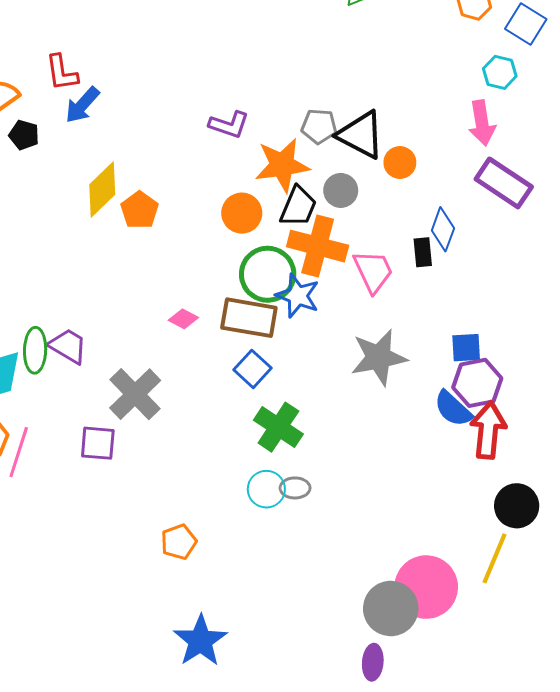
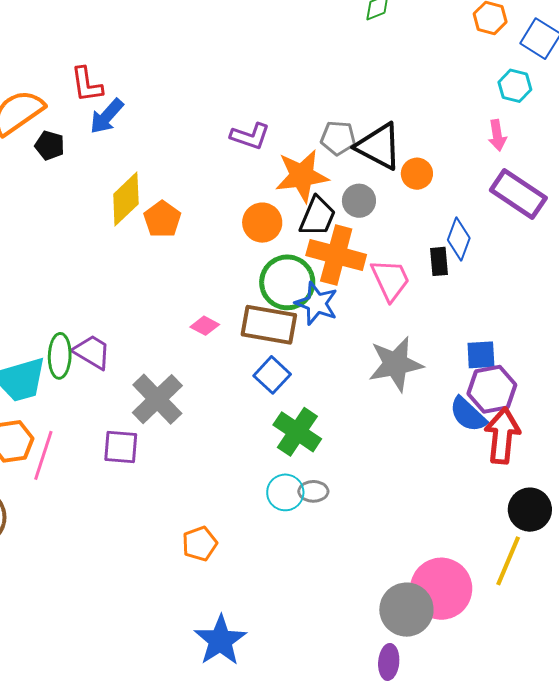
pink arrow: (482, 123) -> (497, 135), size x0.7

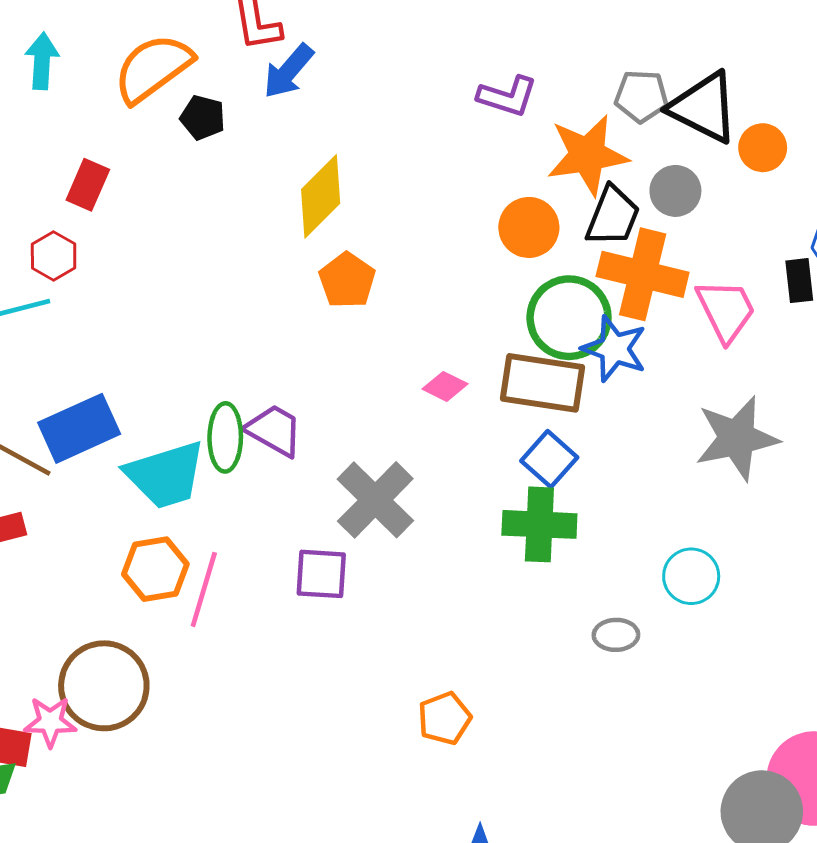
orange pentagon: (162, 219) -> (347, 280), moved
green cross: (297, 432) -> (539, 524), moved, turned -30
cyan circle: (285, 492) -> (691, 576), moved

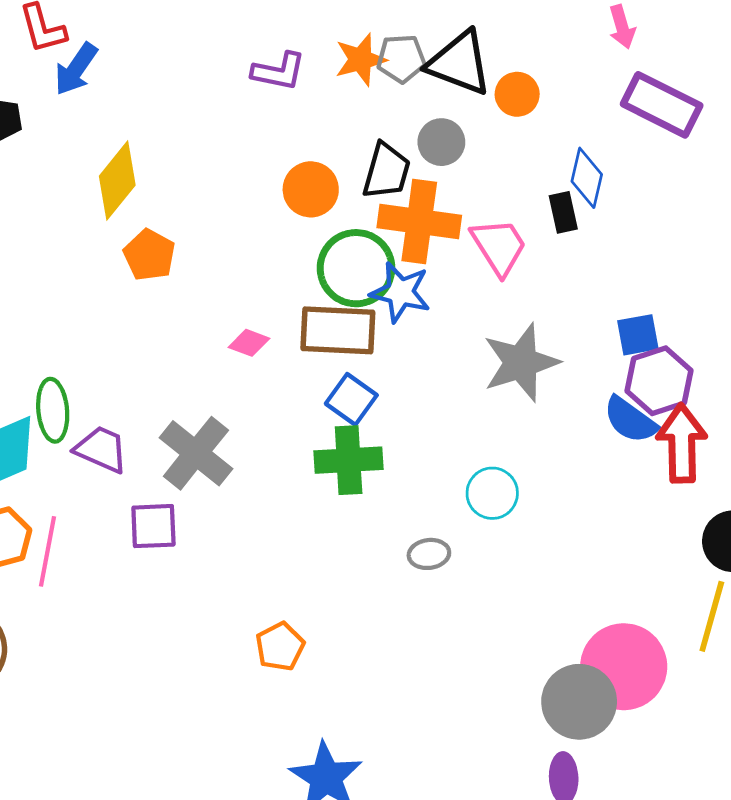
orange star: (587, 155) -> (361, 60), moved, size x0.7
purple trapezoid: (274, 430) -> (101, 449), moved

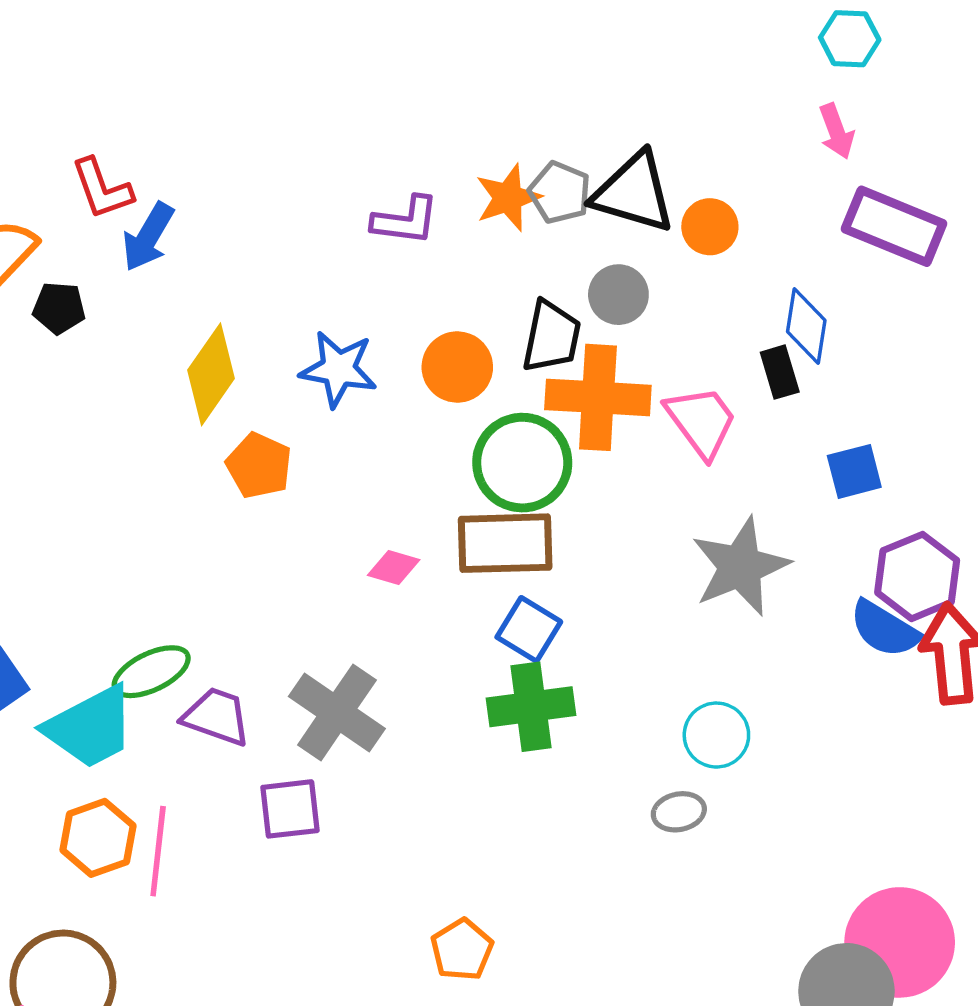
gray pentagon: (401, 59) -> (560, 193), turned 30
blue star: (400, 292) -> (338, 369), moved
blue square: (638, 335) -> (854, 471), moved
green ellipse: (53, 410) -> (151, 672), turned 74
gray ellipse: (429, 554) -> (679, 812), moved

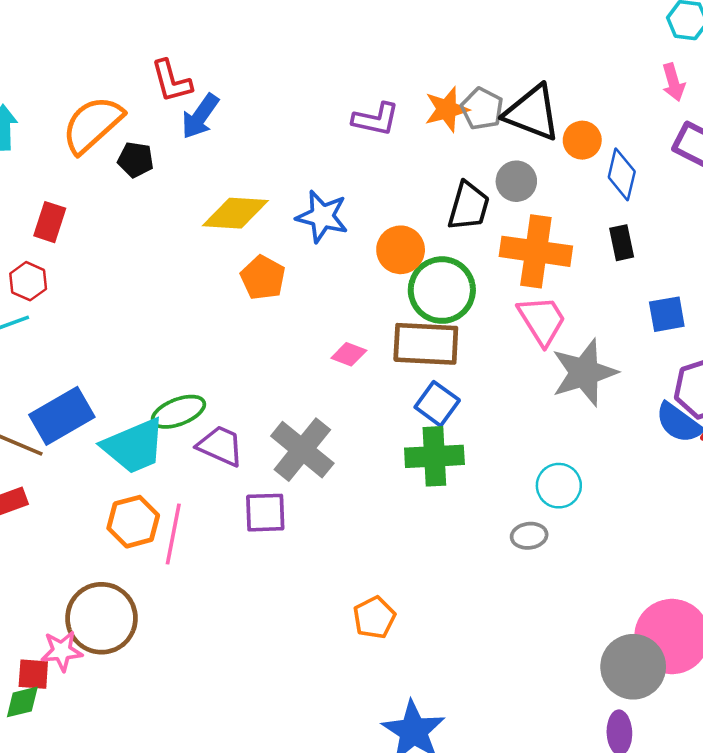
blue diamond: (806, 326) -> (622, 174), moved
orange circle: (457, 367) -> (401, 250), moved
yellow diamond: (211, 374) -> (235, 213), turned 54
orange cross: (598, 397) -> (536, 251), moved
pink trapezoid: (701, 421) -> (542, 320), moved

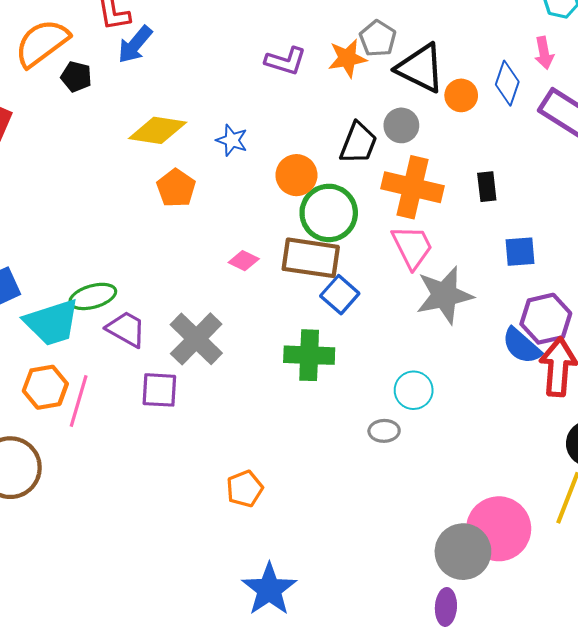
gray pentagon: (482, 109) -> (378, 38), moved
blue diamond: (622, 174) -> (507, 83), moved
blue star: (322, 216) -> (232, 140), size x0.7
blue square: (437, 404) -> (340, 295), moved

